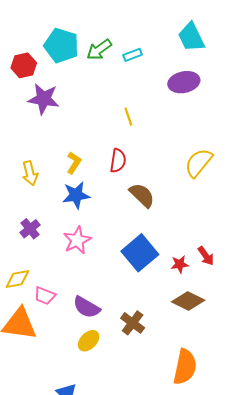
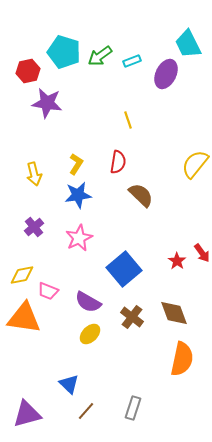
purple ellipse: (184, 82) -> (166, 74), moved, turned -52
blue square: (140, 253) -> (124, 269), moved
red star: (180, 264) -> (177, 261), turned -30
brown diamond: (188, 301) -> (174, 313), moved, turned 44

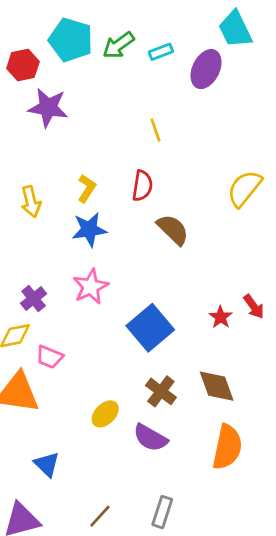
purple cross: (34, 227) -> (34, 299), moved
purple semicircle: (88, 302) -> (150, 438), moved
blue triangle: (69, 384) -> (47, 464), moved

